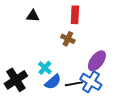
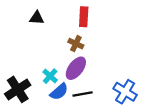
purple ellipse: (97, 61) -> (76, 68), moved
blue cross: (91, 82) -> (125, 92), moved

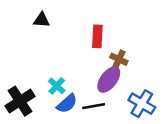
red rectangle: (84, 17) -> (97, 36), moved
brown cross: (76, 44) -> (119, 59), moved
purple ellipse: (76, 68) -> (109, 80), moved

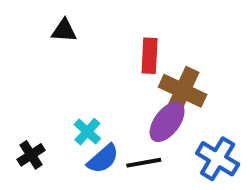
brown cross: (119, 59) -> (183, 91), size x1.6
black cross: (20, 101) -> (31, 155), size x0.6

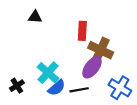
cyan cross: (87, 132) -> (48, 73), size x1.5

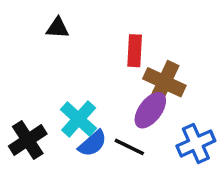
black cross: (17, 86) -> (28, 140), size x1.5
blue cross: (120, 88) -> (196, 143), turned 35
black line: (79, 90) -> (129, 147), turned 36

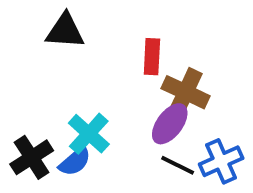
black triangle: (58, 28) -> (65, 31), size x1.5
blue semicircle: (93, 143) -> (75, 161), moved
black line: (129, 147) -> (178, 165), moved

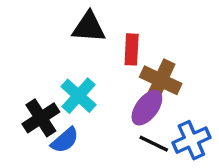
black triangle: (65, 31) -> (89, 27), moved
cyan cross: (89, 134) -> (79, 96), moved
black cross: (32, 157) -> (41, 118), moved

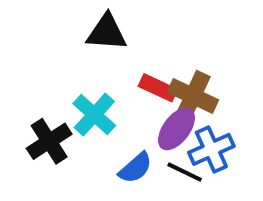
red rectangle: (132, 49) -> (158, 88), moved, turned -68
blue semicircle: (65, 140) -> (135, 168), moved
blue cross: (191, 140) -> (211, 149), moved

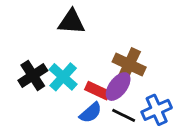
red rectangle: (158, 88) -> (97, 91), moved
black cross: (49, 141) -> (33, 76), moved
blue cross: (211, 149) -> (157, 110), moved

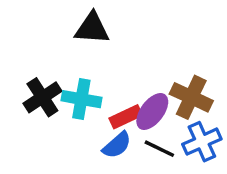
brown cross: (129, 65) -> (191, 97), moved
cyan cross: (63, 77) -> (81, 99), turned -32
red rectangle: (97, 91) -> (126, 117), turned -50

